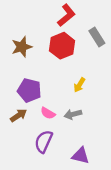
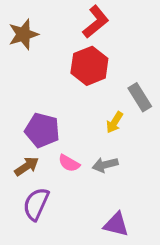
gray rectangle: (97, 37) -> (140, 97), moved
brown star: (22, 47) -> (23, 34), moved
purple semicircle: (44, 142) -> (36, 204), moved

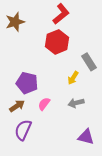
pink semicircle: (69, 163) -> (44, 104), turned 96
gray arrow: (105, 165) -> (76, 103), moved
purple triangle: (116, 224) -> (86, 137), moved

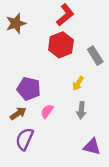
gray rectangle: (89, 62) -> (95, 56), moved
gray arrow: (76, 103) -> (81, 110), turned -70

